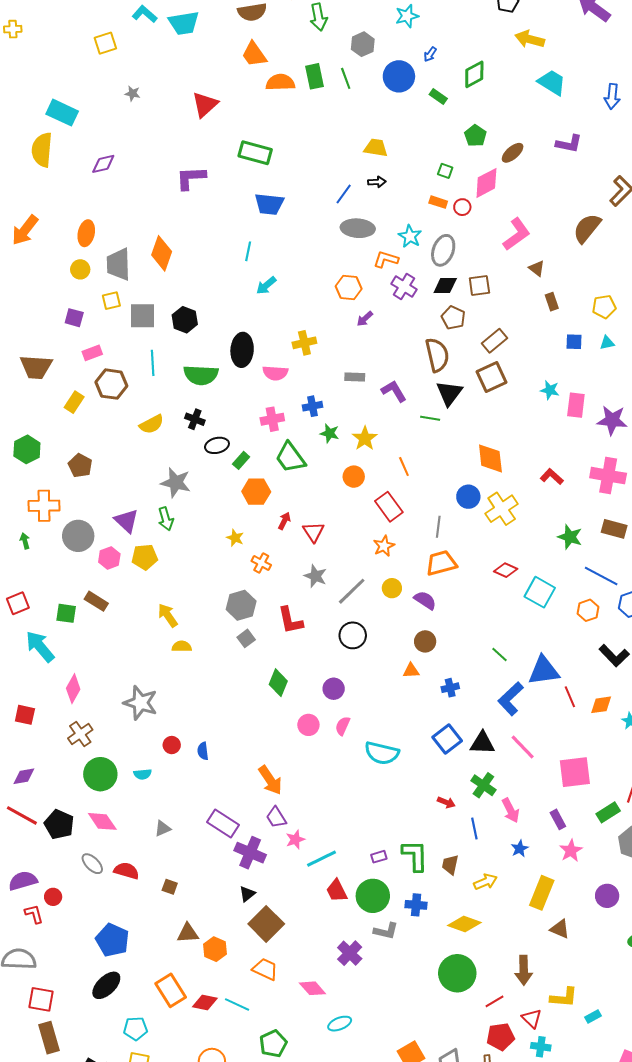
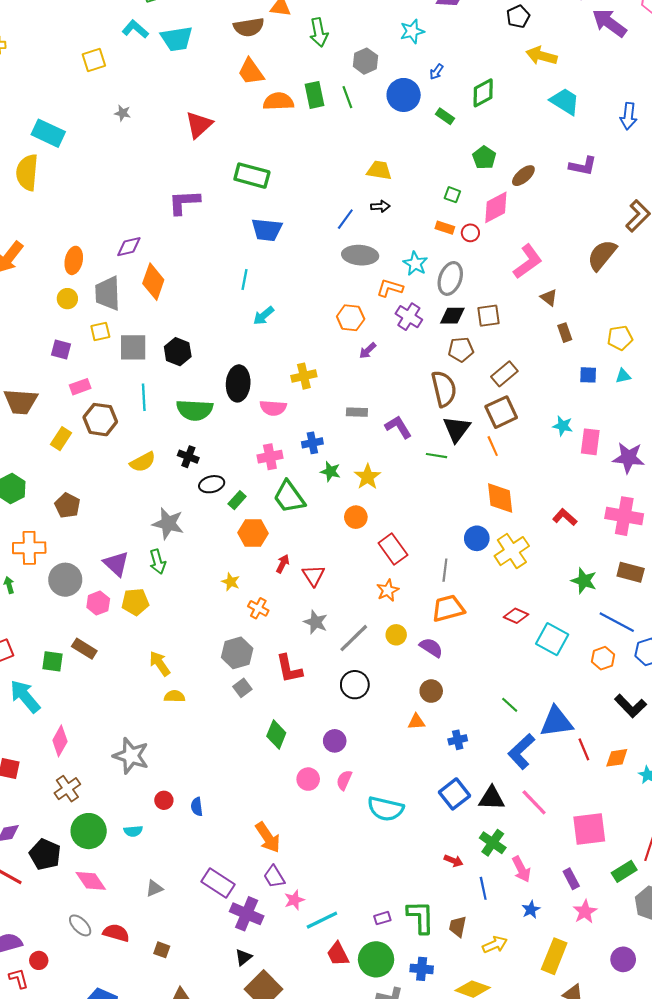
purple diamond: (103, 164) -> (129, 247), moved
brown pentagon: (453, 318) -> (461, 350), turned -30
orange line: (404, 466) -> (493, 446), moved
black pentagon: (59, 824) -> (45, 854), moved

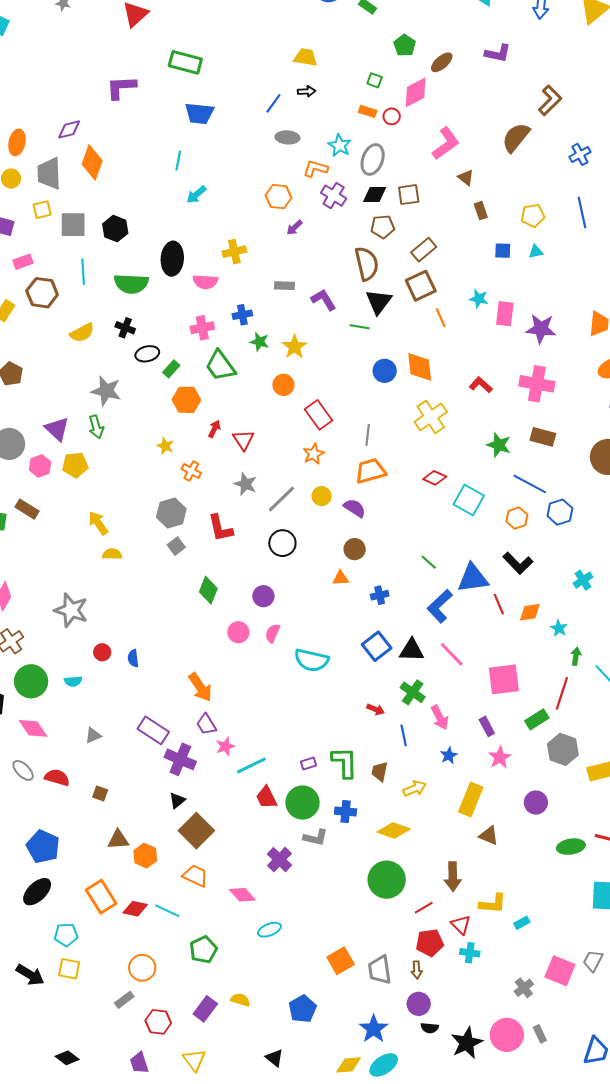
gray ellipse: (360, 255) -> (287, 137), size x0.7
orange line: (493, 446) -> (441, 318), moved
blue circle: (477, 538) -> (385, 371), moved
black L-shape: (631, 706) -> (518, 563), moved

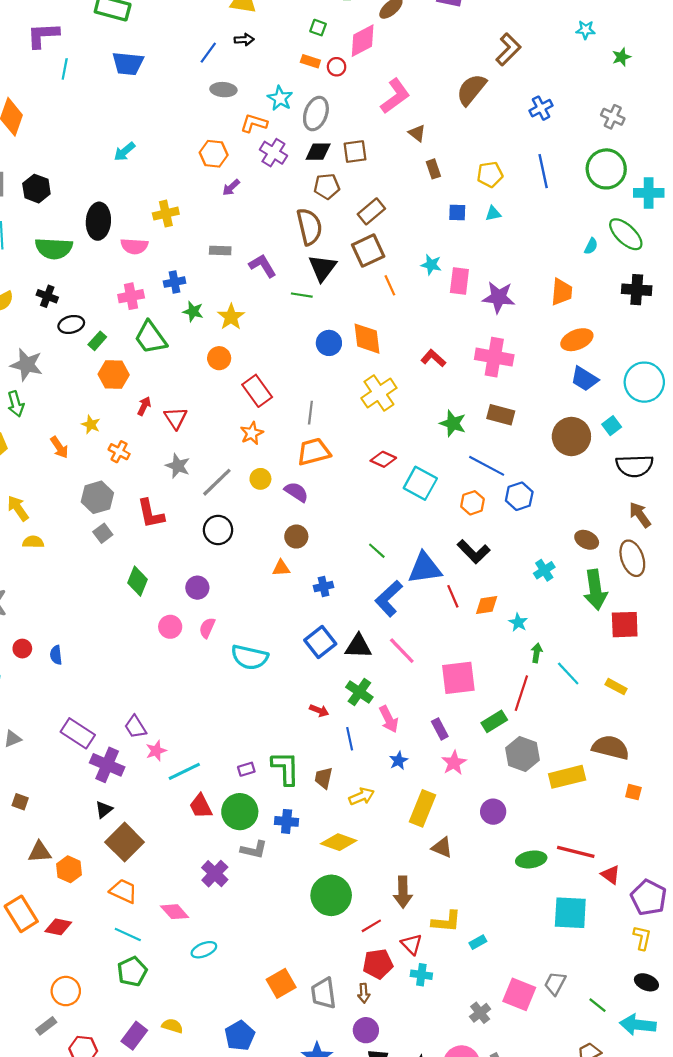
cyan line: (178, 160) -> (65, 69), moved
orange arrow: (200, 687) -> (59, 447), moved, size x0.7
cyan line: (167, 911) -> (128, 935), moved

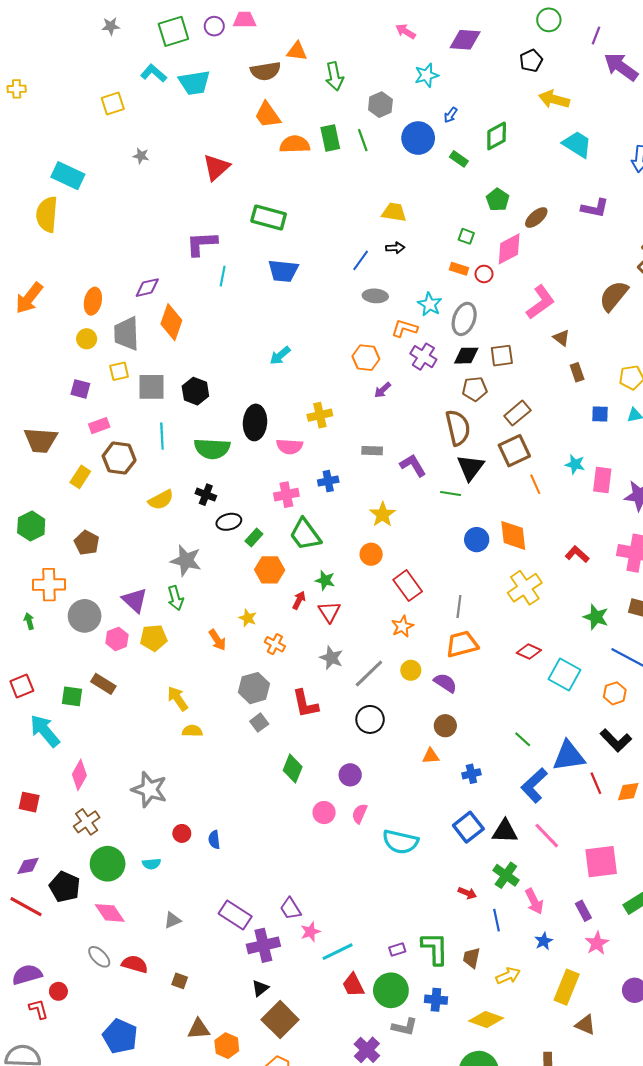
green star: (193, 311) -> (325, 580), moved
purple cross: (107, 765) -> (263, 945), turned -36

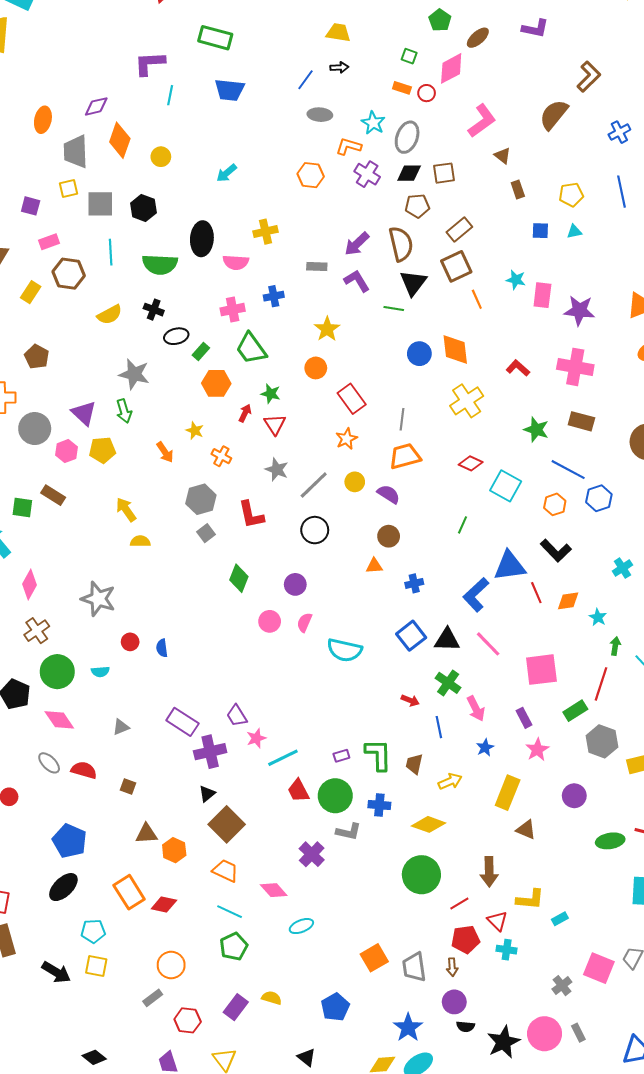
yellow circle: (87, 339) -> (161, 157), moved
purple arrow: (383, 390) -> (357, 244), moved, size x1.5
green line: (523, 739) -> (462, 525), moved, turned 72

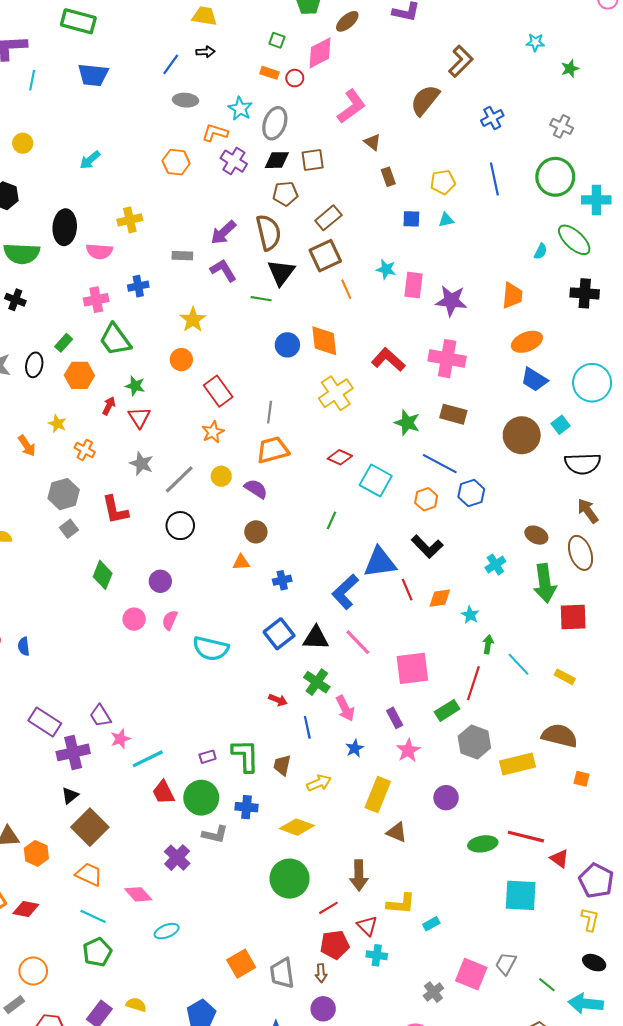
black ellipse: (176, 336) -> (34, 365), moved, turned -65
red L-shape: (518, 368) -> (388, 360), size x1.4

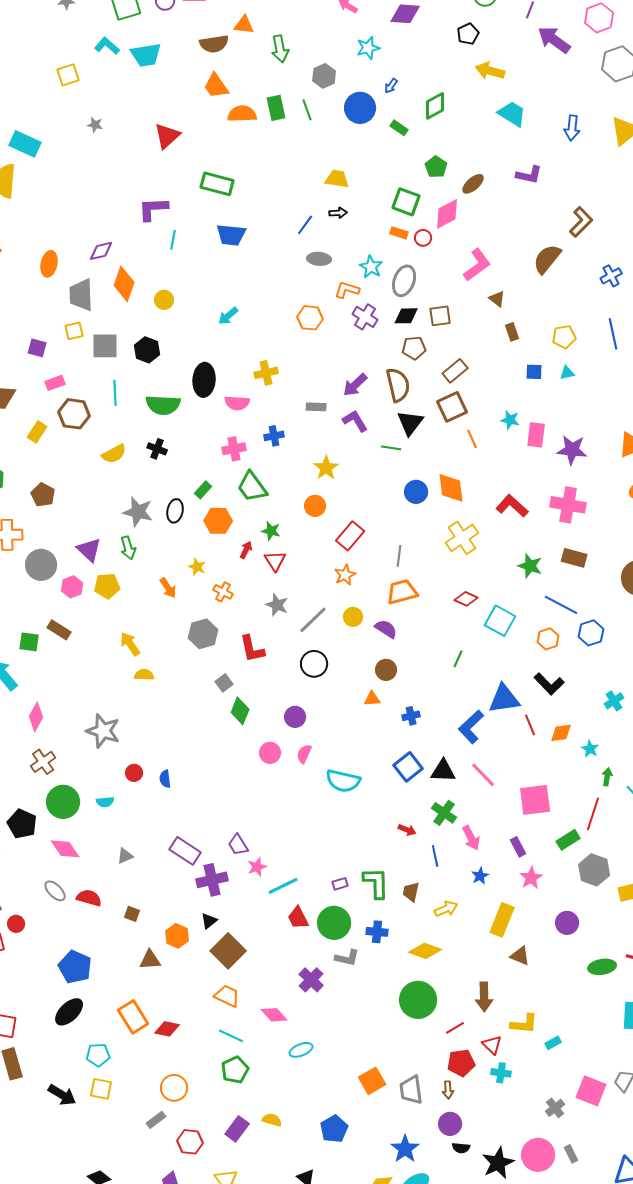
green square: (277, 40) -> (406, 202), size x1.8
red rectangle: (218, 391) -> (350, 536), turned 76
gray square: (69, 529) -> (224, 683), moved
orange hexagon: (36, 853) -> (177, 936), moved

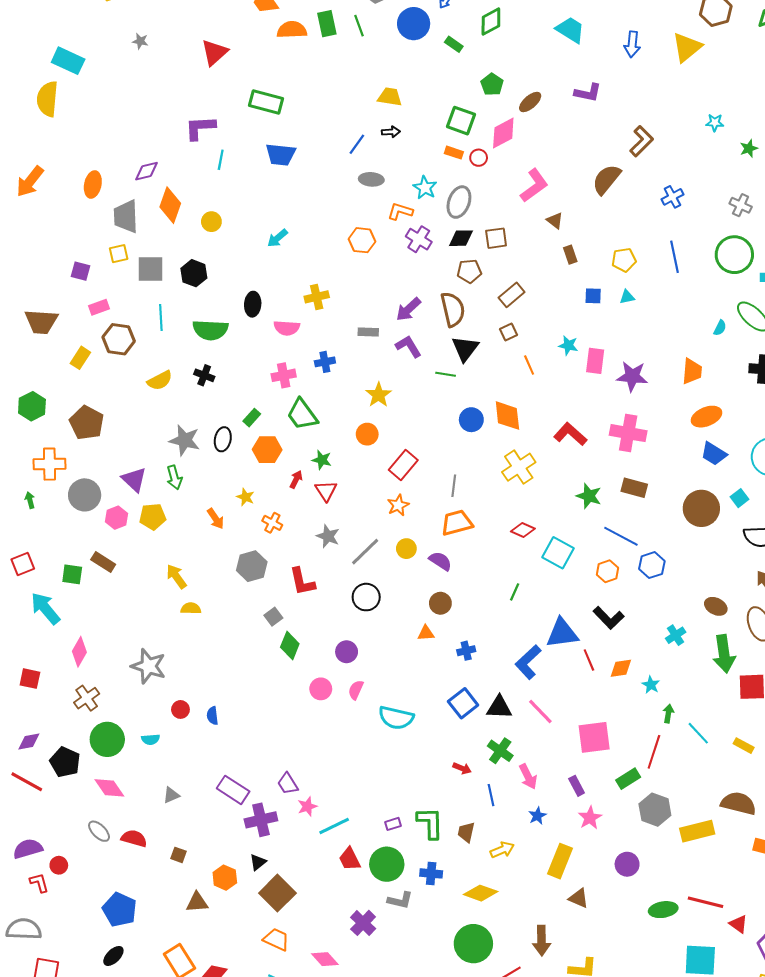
black ellipse: (204, 380) -> (253, 304), size x0.7
brown square: (452, 407) -> (508, 332), size x0.6
brown pentagon: (43, 495) -> (87, 423), size x1.4
black ellipse: (69, 1012) -> (113, 956), size x0.7

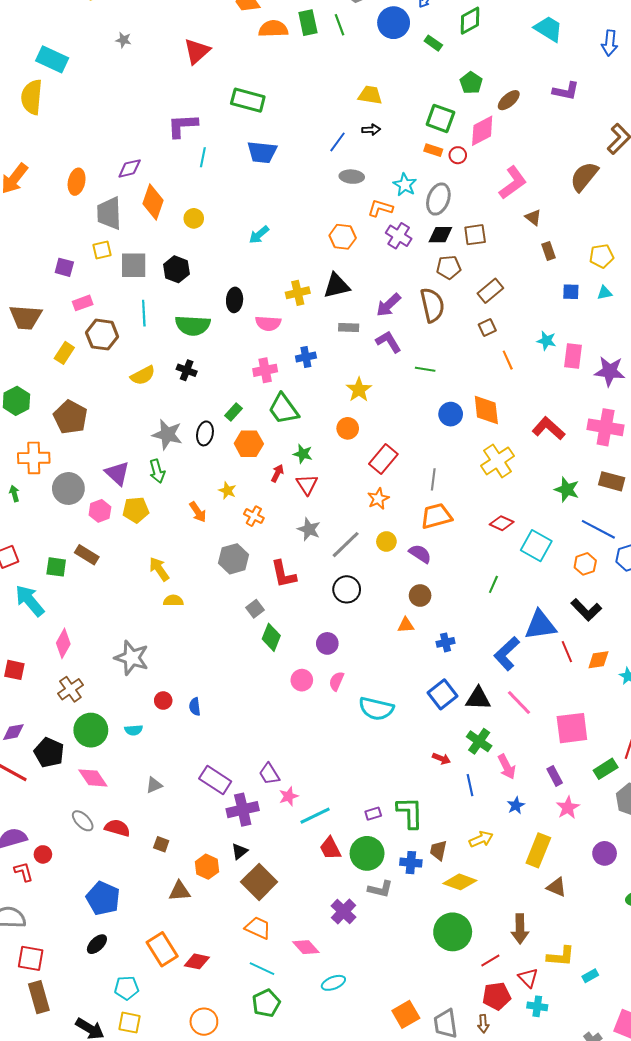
black triangle: (465, 348) -> (336, 286), moved, turned 40
brown trapezoid: (466, 832) -> (438, 850), moved

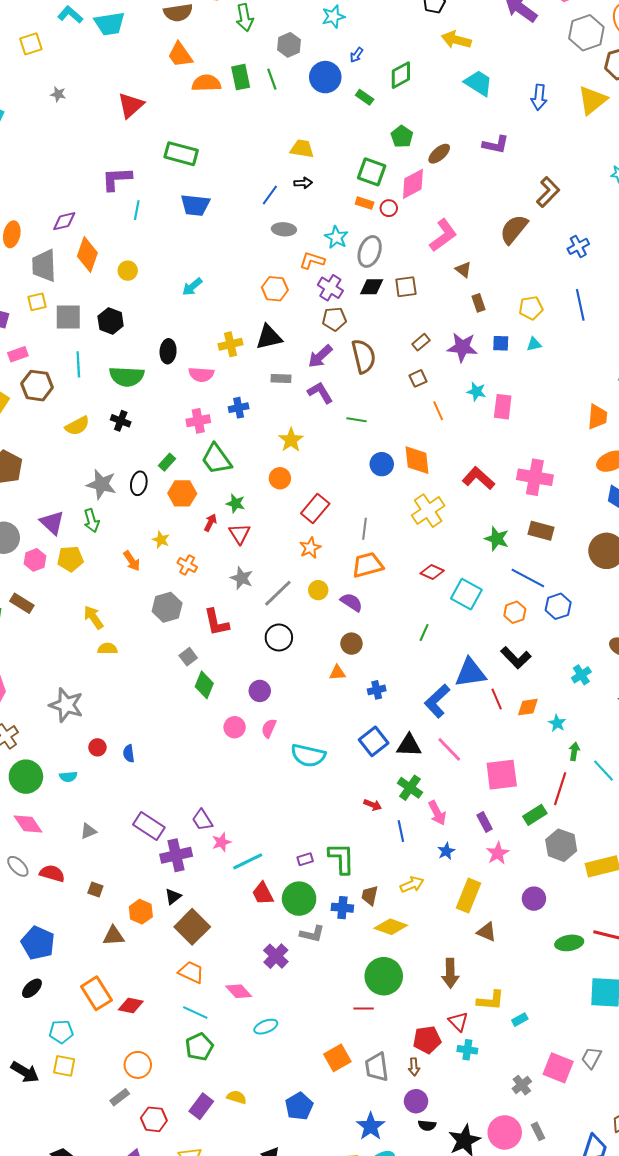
brown pentagon: (449, 267) -> (334, 319), moved
brown rectangle: (490, 291) -> (421, 342), size x0.7
purple star: (610, 371) -> (462, 347), moved
red line: (490, 960) -> (364, 1008), moved, turned 30

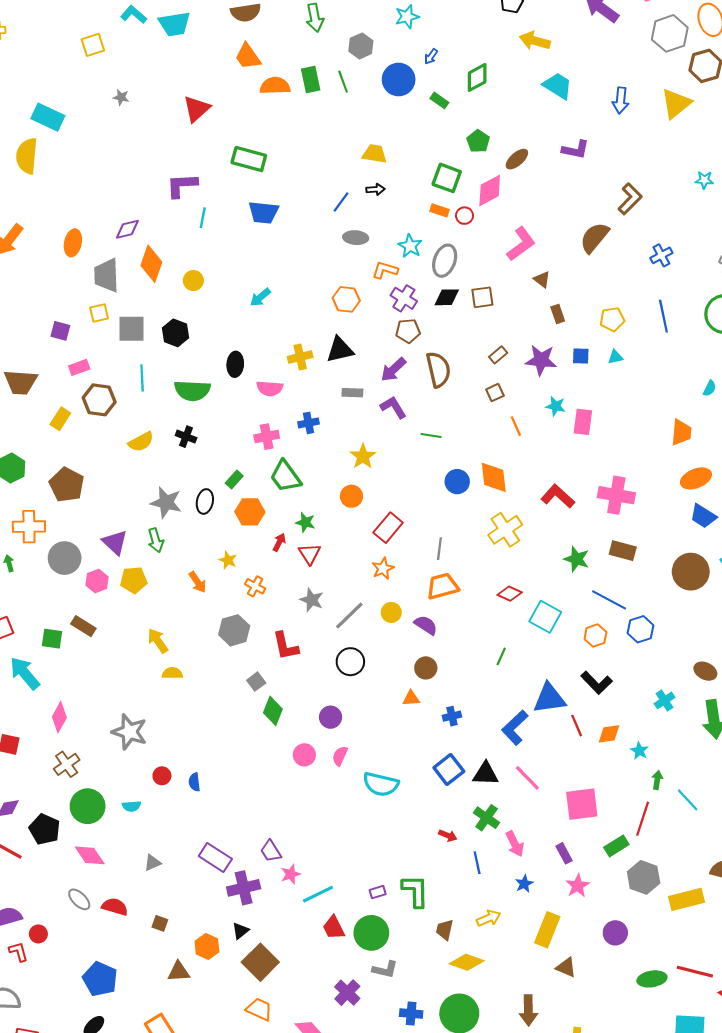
blue cross: (342, 908) -> (411, 1014), moved

